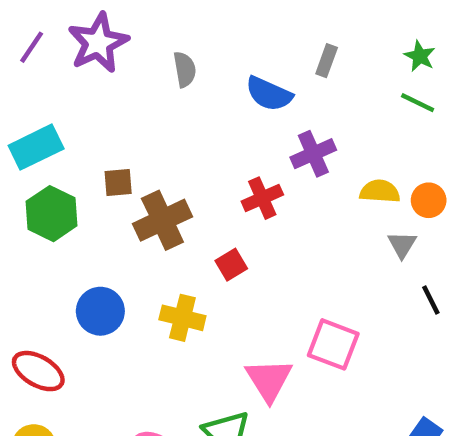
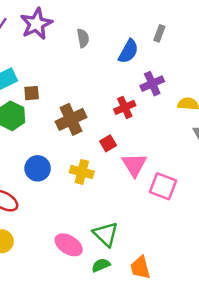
blue semicircle: (269, 94) -> (128, 51), turned -85
brown square: (118, 183) -> (32, 93), moved
pink triangle: (269, 380) -> (134, 165), moved

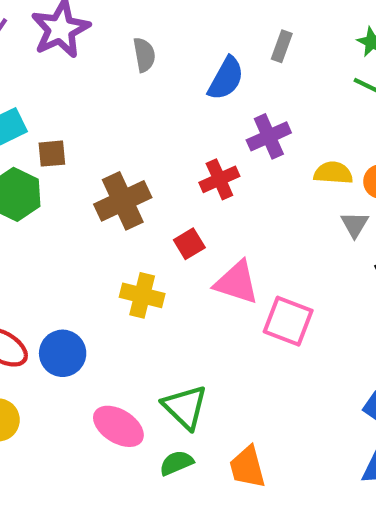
pink triangle: (134, 165) -> (237, 282), turned -40
blue circle: (38, 168) -> (63, 353), moved

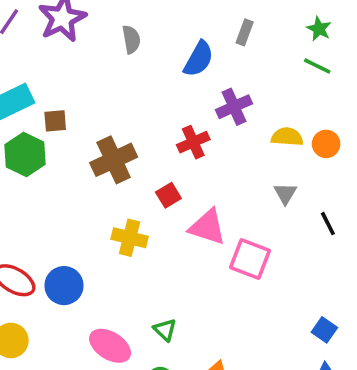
gray triangle: (355, 224) -> (285, 193), moved
green triangle: (185, 407) -> (165, 330), size x0.6

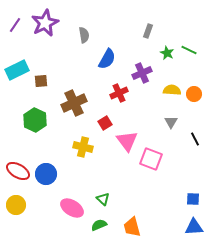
green star: (319, 29) -> (167, 53), moved
blue semicircle: (199, 59) -> (107, 59), moved
green hexagon: (25, 155) -> (35, 120), moved
pink triangle: (207, 227) -> (127, 141), turned 35
blue square: (324, 330) -> (193, 199), turned -32

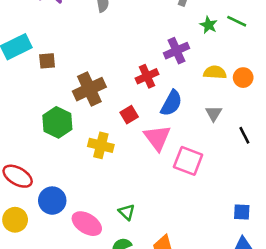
blue semicircle: (107, 59) -> (171, 103), moved
green hexagon: (35, 120) -> (57, 122), moved
blue circle: (46, 174) -> (52, 201), moved

